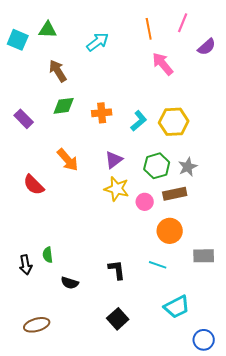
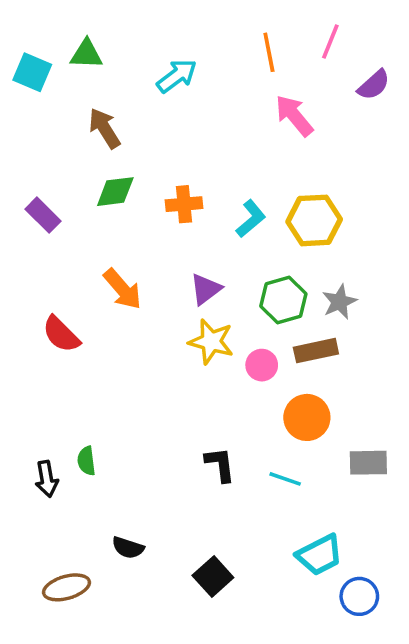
black L-shape: (117, 270) -> (220, 464), moved
black semicircle: (70, 283) -> (128, 548), moved
blue circle: (204, 340) -> (359, 596), moved

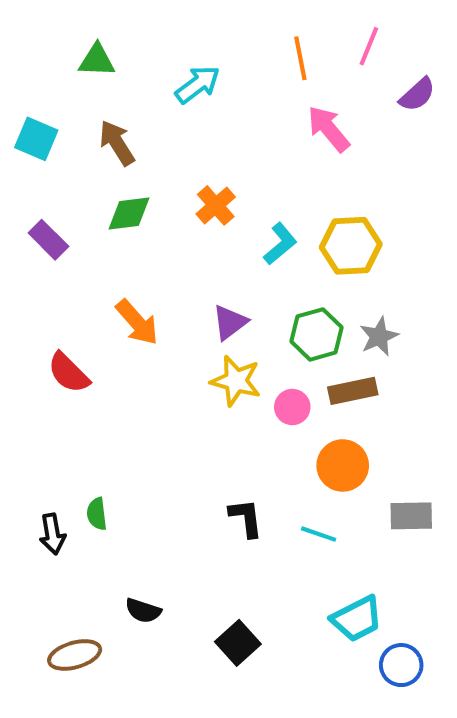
cyan square: (32, 72) -> (36, 139), moved
orange cross: (184, 204) -> (216, 205), moved, turned -36

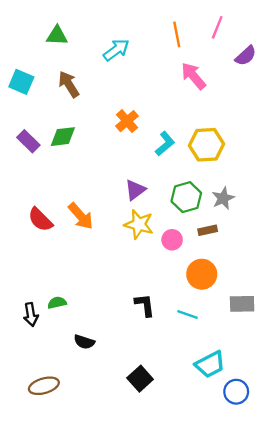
green diamond: (129, 213) -> (63, 137), moved
orange arrow: (137, 322) -> (81, 216), moved
brown rectangle: (353, 391) -> (208, 230), size x0.7
green semicircle: (97, 514) -> (57, 303), turned 84
black semicircle: (143, 611) -> (84, 342), moved

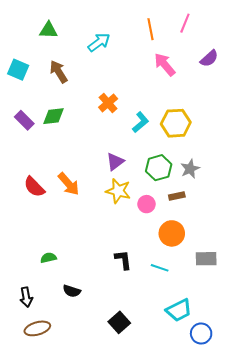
purple semicircle: (246, 56) -> (209, 58), moved
black arrow: (31, 315) -> (26, 297), moved

